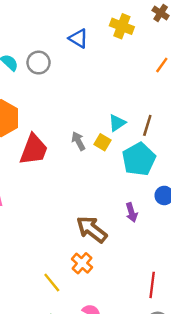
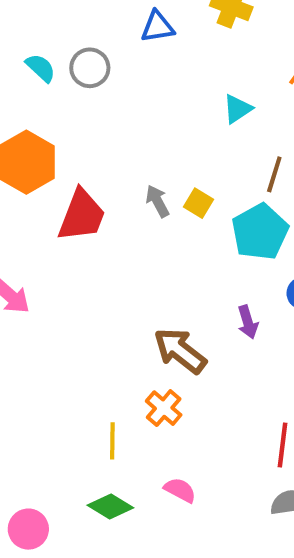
blue triangle: (78, 38) -> (157, 27), turned -40
cyan triangle: (117, 123) -> (237, 109), moved
yellow line: (52, 283) -> (112, 441), turned 40

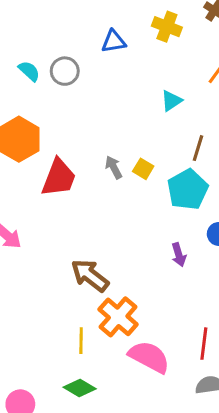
brown arrow: (180, 351) -> (90, 275), moved
orange cross: (164, 408) -> (118, 317), size x1.5
pink semicircle: (180, 490) -> (149, 357), moved, size x1.8

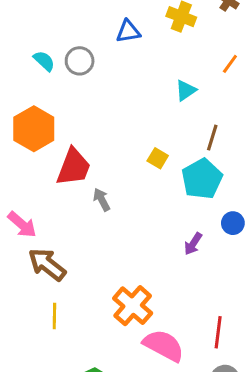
gray arrow: (114, 167) -> (102, 200), moved
purple arrow: (179, 255) -> (193, 244), turned 50
brown arrow: (90, 275) -> (47, 264), moved
yellow line: (81, 341) -> (54, 316), moved

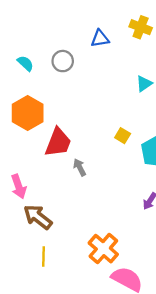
cyan semicircle: (44, 61) -> (25, 63), moved
pink arrow: (22, 225) -> (19, 186), turned 30

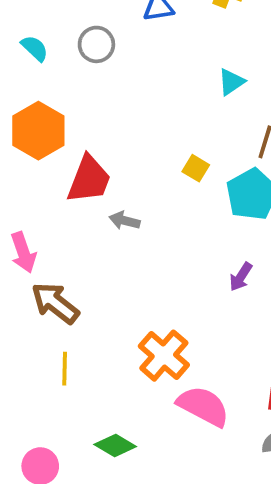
gray arrow: (80, 167) -> (125, 221), turned -48

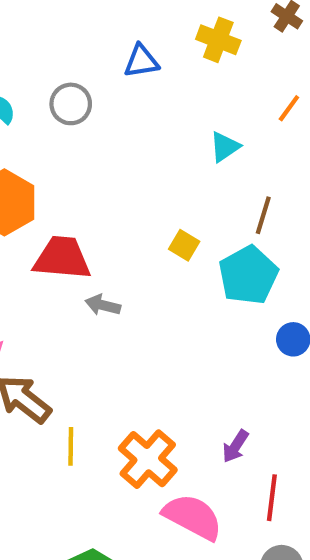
red trapezoid: (89, 179) -> (62, 258), turned -106
purple arrow: (241, 277) -> (235, 446), moved
yellow line: (65, 369) -> (71, 446), moved

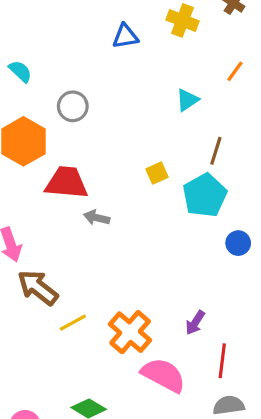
gray circle: (71, 104) -> (73, 106), moved
yellow square: (184, 245) -> (157, 173), turned 35
yellow line: (71, 446) -> (73, 323), turned 60

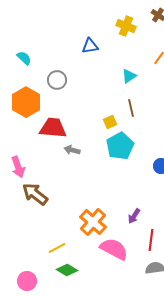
blue triangle: (125, 36) -> (90, 46), moved
brown line: (216, 151) -> (131, 108), moved, turned -30
cyan pentagon: (205, 195) -> (120, 146), moved
yellow line: (73, 323) -> (57, 248), moved

